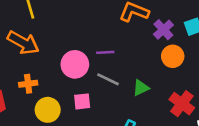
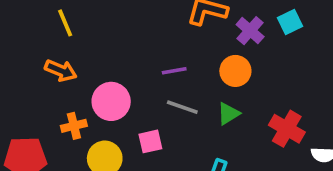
orange arrow: (23, 43) -> (61, 71), size x0.7
orange circle: (173, 56) -> (235, 71), moved
pink circle: (75, 64) -> (111, 101), moved

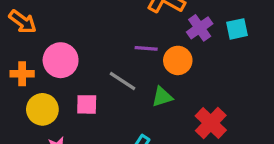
purple line: (174, 71) -> (146, 48), moved

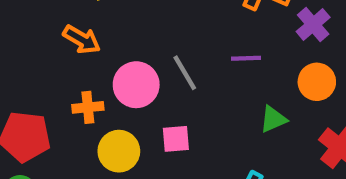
orange circle: (178, 60) -> (317, 82), moved
gray line: (123, 81) -> (185, 73), moved, turned 32

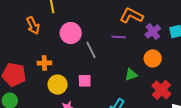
orange arrow: (82, 39) -> (33, 25), moved, turned 30
purple line: (246, 58) -> (119, 37), moved
pink circle: (136, 85) -> (71, 33), moved

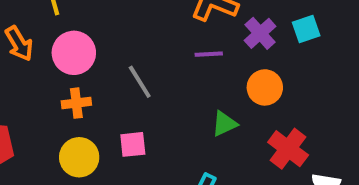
pink circle: (71, 33) -> (74, 53), moved
purple line: (119, 37) -> (209, 54), moved
orange cross: (44, 63) -> (76, 103), moved

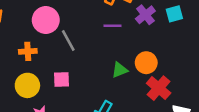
pink circle: (74, 53) -> (46, 20), moved
orange circle: (265, 87) -> (146, 63), moved

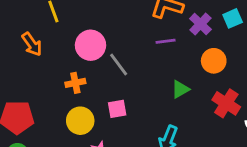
orange circle: (146, 63) -> (214, 61), moved

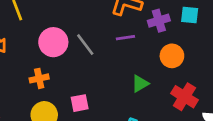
cyan square: (233, 18) -> (190, 15), turned 30
purple cross: (200, 24) -> (159, 21), turned 30
gray line: (119, 64) -> (85, 45), moved

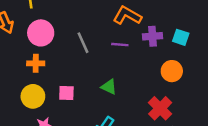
pink circle: (53, 42) -> (41, 33), moved
orange circle: (172, 56) -> (172, 71), moved
green triangle: (140, 84) -> (109, 87), moved, turned 42

